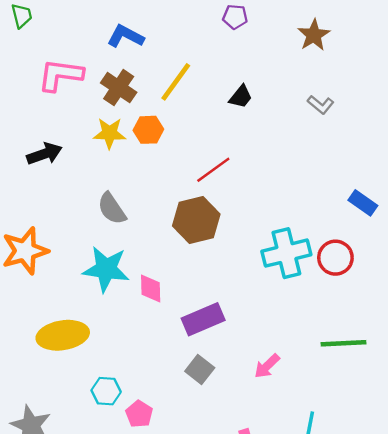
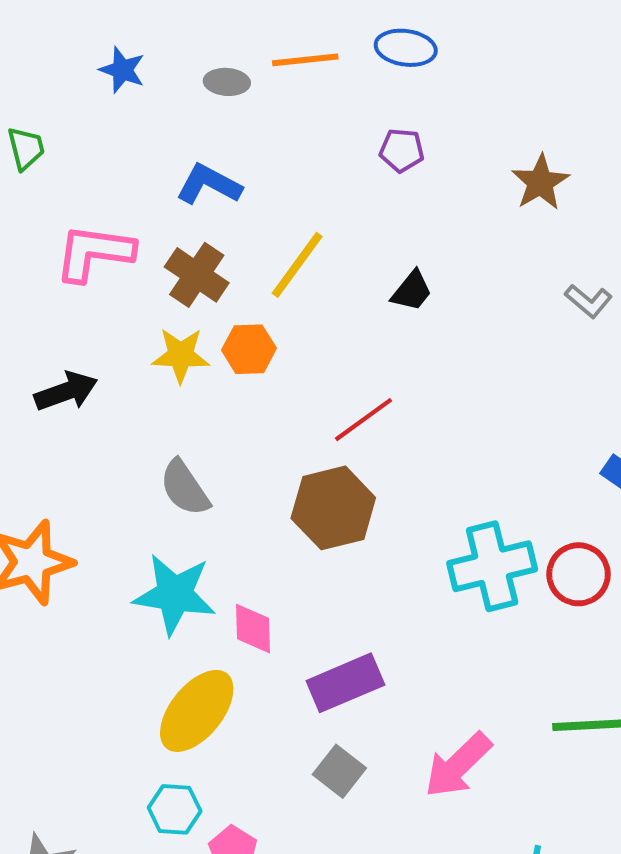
gray L-shape: (321, 105) -> (589, 301), moved
yellow ellipse: (63, 335) -> (197, 711), moved, turned -42
pink arrow: (267, 366) -> (458, 765), size x1.5

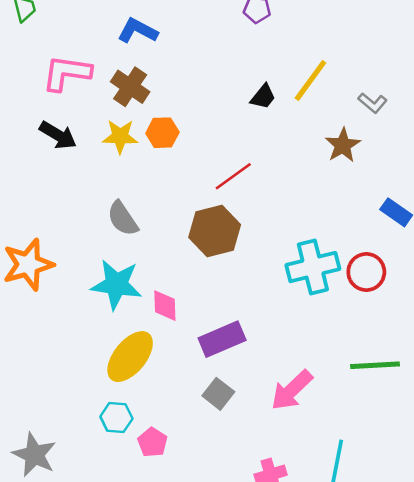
brown star: (540, 182) -> (343, 145), moved
yellow line: (297, 265) -> (310, 81), moved
black arrow: (66, 391) -> (58, 135), moved, turned 51

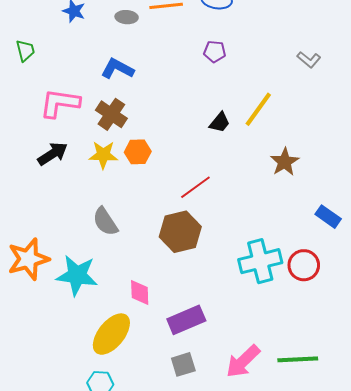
gray L-shape: (373, 103) -> (309, 60), moved
black arrow: (58, 135) -> (53, 154), turned -64
cyan star: (116, 284) -> (77, 275), moved
green line: (375, 365) -> (298, 359), moved
gray square: (218, 394) -> (183, 364), turned 35

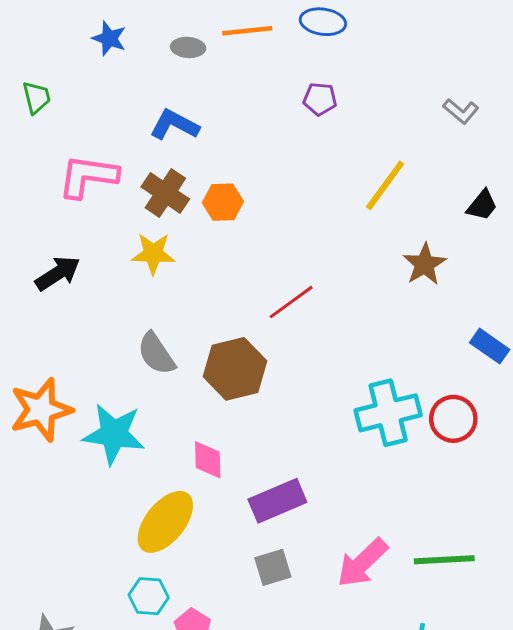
black trapezoid: (220, 122) -> (482, 205), moved
orange hexagon: (138, 152) -> (223, 202), moved
black arrow: (53, 154) -> (58, 273), moved
brown hexagon: (180, 232) -> (235, 369), moved

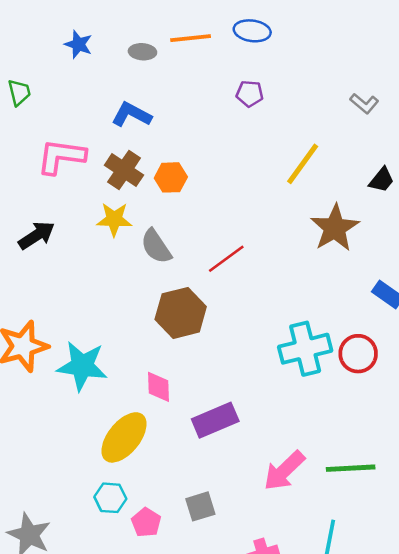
brown star: (425, 264) -> (335, 228), size x1.4
gray semicircle: (156, 354) -> (156, 246), moved
gray square: (273, 567) -> (200, 506), moved

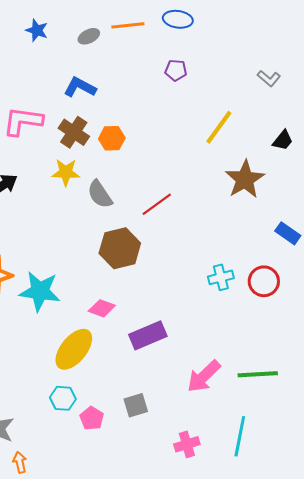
gray ellipse: (142, 52) -> (89, 36), turned -30
cyan cross: (305, 349) -> (221, 277), size x0.6
pink diamond: (159, 387) -> (102, 308), turned -68

